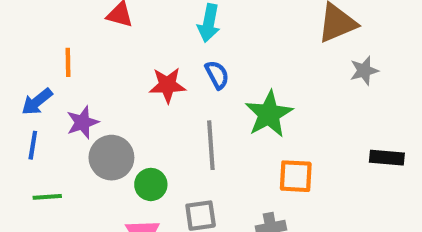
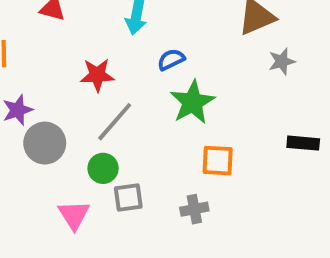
blue semicircle: (217, 75) -> (171, 59), moved, turned -88
gray line: (211, 145) -> (115, 122), moved, turned 45
green circle: (151, 184) -> (103, 168), moved

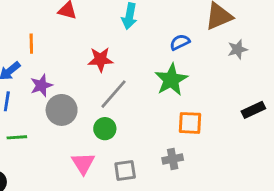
blue semicircle: (171, 59) -> (180, 42), moved
black rectangle: (303, 143) -> (253, 110), turned -30
gray square: (128, 197) -> (125, 171), moved

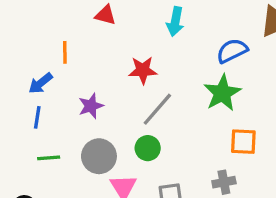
blue semicircle: (180, 42) -> (232, 51), size x1.4
purple star: (41, 85) -> (91, 106), moved
gray circle: (62, 110) -> (99, 156), moved

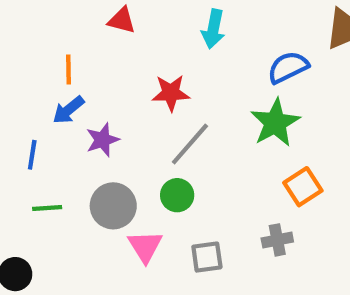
blue arrow: (41, 83) -> (68, 110), moved
orange square: (243, 142) -> (303, 187), turned -36

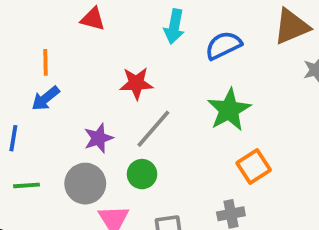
blue semicircle: (288, 67) -> (223, 45), moved
purple star: (103, 140) -> (98, 138), moved

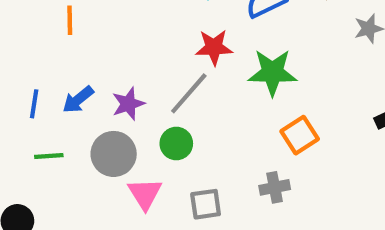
red star: (136, 83) -> (214, 47), moved
blue arrow: (45, 98) -> (78, 100), moved
green star: (229, 110) -> (272, 72), turned 30

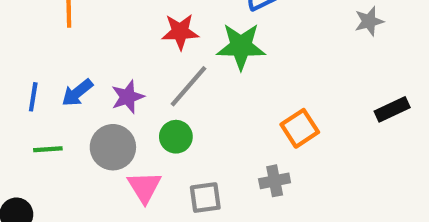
red star: (214, 47) -> (180, 32), moved
green star: (272, 72) -> (241, 46), moved

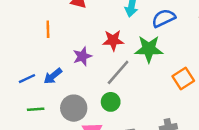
blue line: (33, 97) -> (27, 79), turned 56
purple star: (128, 97) -> (82, 56), moved
orange square: (300, 128) -> (183, 79), moved

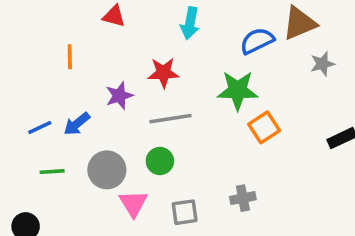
blue semicircle: (164, 18) -> (257, 41), moved
green star: (149, 49) -> (238, 90), moved
gray line: (118, 72) -> (170, 119), turned 40

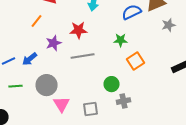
orange line: (70, 57) -> (37, 21), moved, turned 40
green star: (238, 90) -> (121, 40), size x0.6
green circle: (160, 161) -> (112, 84), moved

